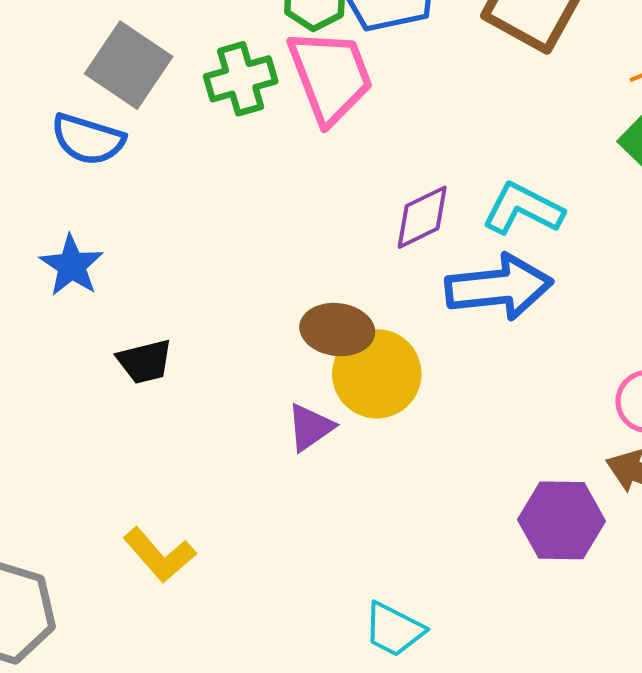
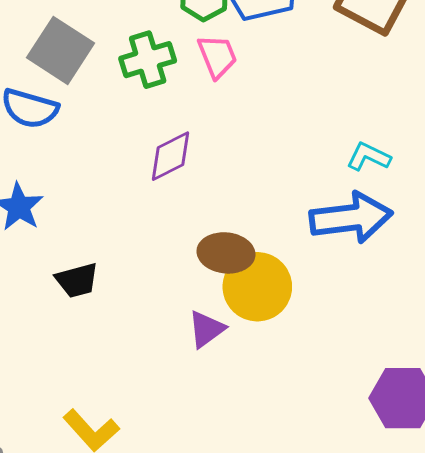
pink trapezoid: (330, 76) -> (217, 56), size x0.6
cyan L-shape: (523, 209) -> (369, 157), size x0.7
purple diamond: (422, 217) -> (170, 156), moved

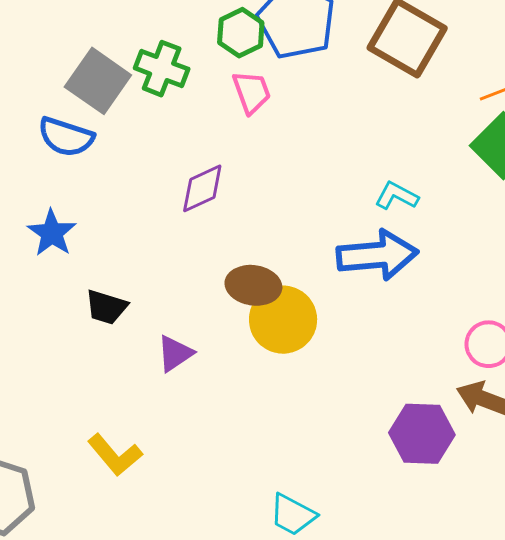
green cross: (148, 60) -> (162, 69), moved, turned 36
black trapezoid: (77, 280) -> (106, 307), turned 30
purple triangle: (206, 329) -> (175, 353), moved

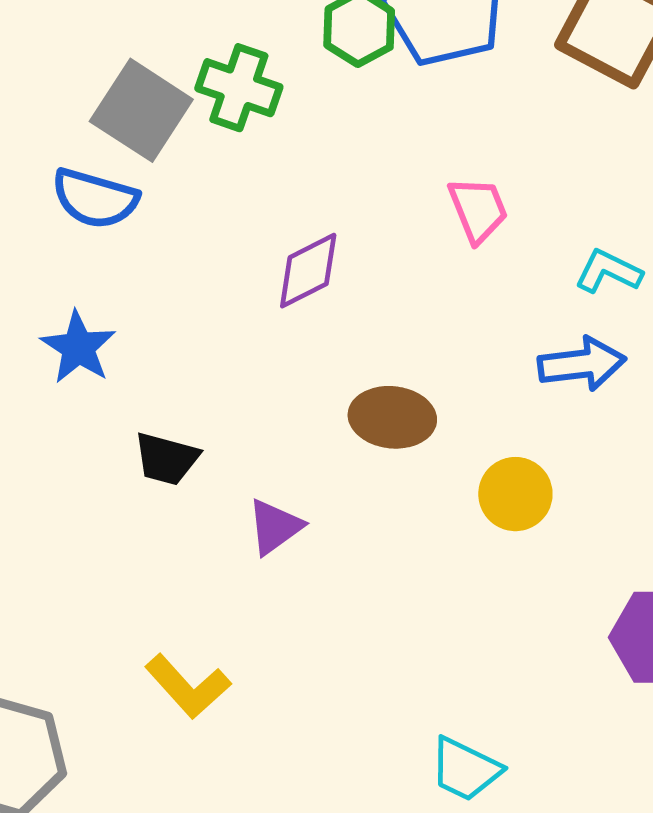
pink trapezoid: (252, 92) -> (478, 210), moved
blue arrow: (377, 255) -> (582, 364), size x0.7
yellow circle: (283, 320) -> (515, 494), moved, size x0.7

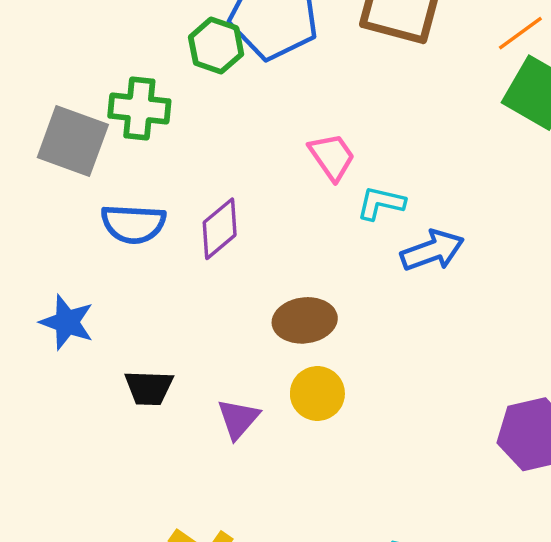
blue semicircle: (95, 198) -> (133, 224), moved
cyan L-shape: (608, 271) -> (381, 203), moved
yellow circle: (515, 494) -> (317, 393), moved

